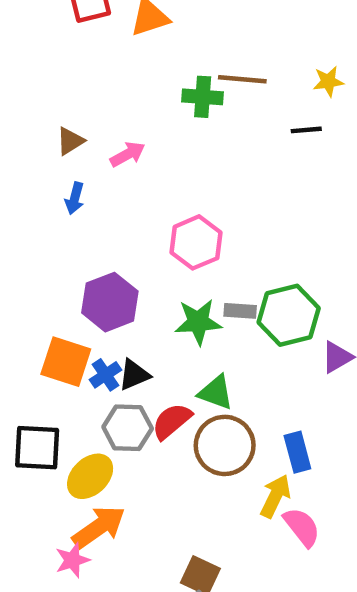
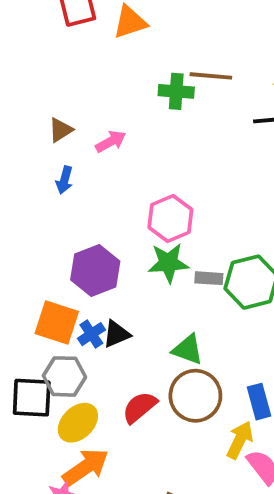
green star: (198, 322) -> (168, 263), moved
red semicircle: (172, 421) -> (140, 407), moved
gray hexagon: (128, 428) -> (64, 376), moved

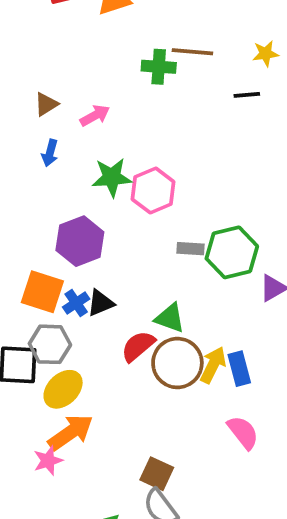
green star: (168, 263) -> (112, 177), moved
red semicircle: (140, 407) -> (138, 346), moved
yellow arrow: (240, 440) -> (213, 365), moved

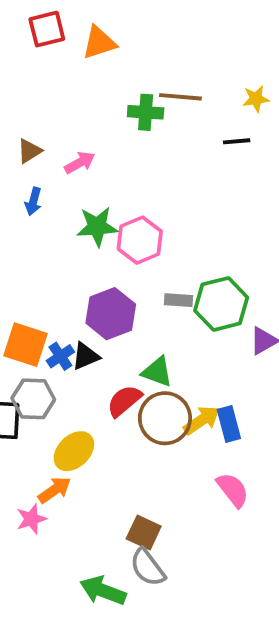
purple hexagon: (80, 241) -> (111, 314), moved
yellow arrow: (213, 365) -> (202, 420), turned 30
yellow ellipse: (63, 389) -> (74, 451), moved
orange arrow: (71, 432) -> (55, 490), size x0.7

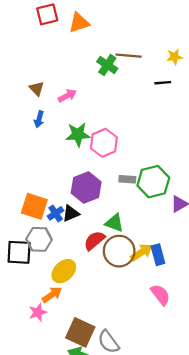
green cross: (146, 112) -> (107, 65), turned 30
brown triangle: (29, 151) -> (37, 89), turned -42
brown square: (144, 532) -> (80, 332), moved, size x1.4

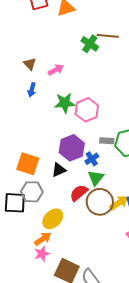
blue cross: (56, 213) -> (92, 159), moved
green triangle: (114, 223) -> (96, 178), turned 48
pink star: (38, 312) -> (42, 254), moved

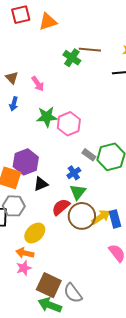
pink arrow: (56, 70) -> (38, 84), turned 84
gray rectangle: (107, 141) -> (89, 155), turned 32
purple hexagon: (72, 148) -> (26, 162), moved
orange arrow: (43, 239) -> (25, 253), turned -132

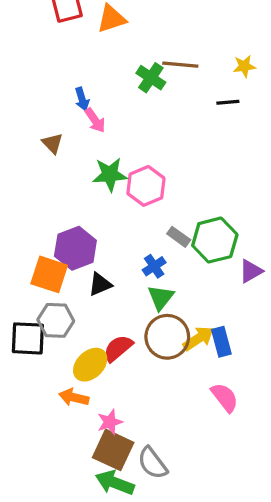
brown triangle: (12, 78) -> (52, 143), moved
blue arrow: (14, 104) -> (82, 99), moved, turned -32
red semicircle: (61, 207) -> (118, 348), moved
pink star: (24, 268) -> (110, 422), moved

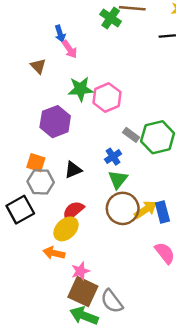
purple hexagon: (75, 248) -> (55, 122), moved
orange square: (49, 274) -> (36, 163), size x0.7
gray hexagon: (56, 320) -> (41, 182), moved
black square: (28, 338) -> (20, 210), turned -32
red semicircle: (118, 348) -> (73, 211), moved

